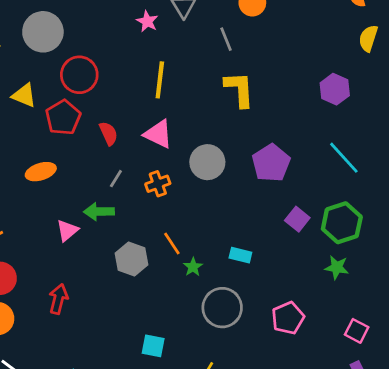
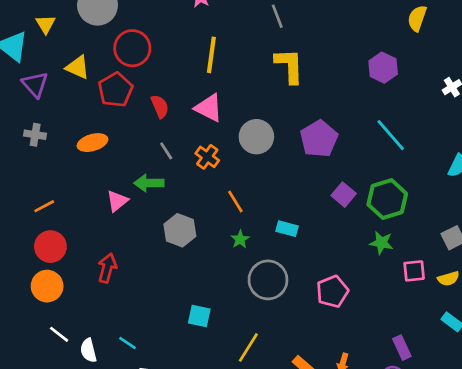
gray line: (116, 179) -> (166, 151), turned -66
orange cross: (158, 184) -> (207, 157), turned -35
orange line: (172, 244) -> (235, 202), moved
pink square: (357, 331) -> (414, 271), moved, turned -35

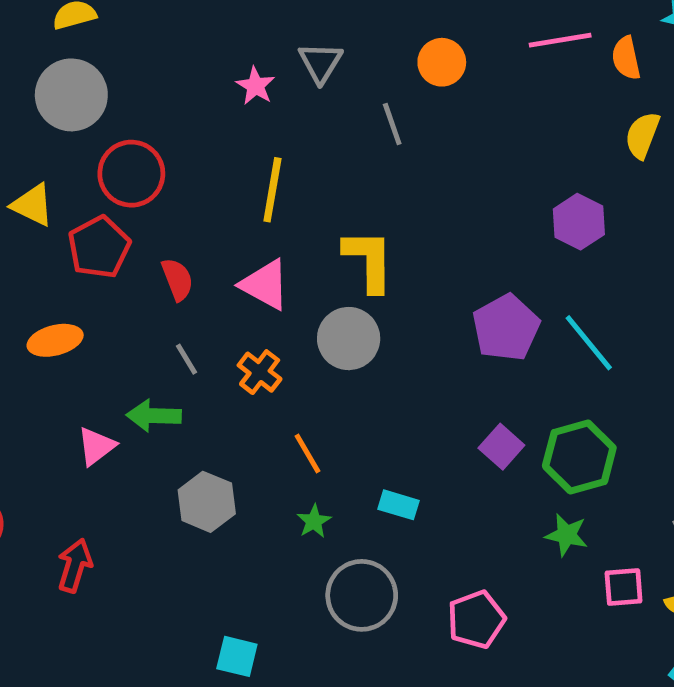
yellow L-shape: (289, 66) -> (369, 260), moved
purple pentagon: (319, 139) -> (506, 328), moved

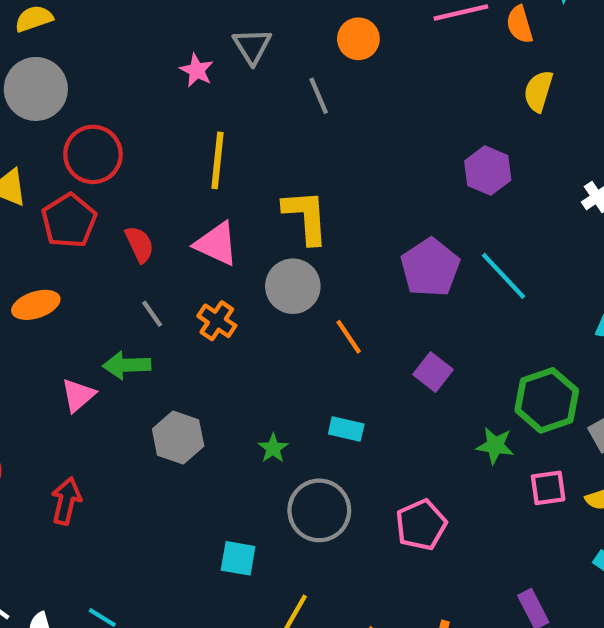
orange line: (308, 453) -> (349, 337), moved
green hexagon: (579, 457) -> (547, 400), moved
cyan square: (237, 656) -> (238, 558), moved

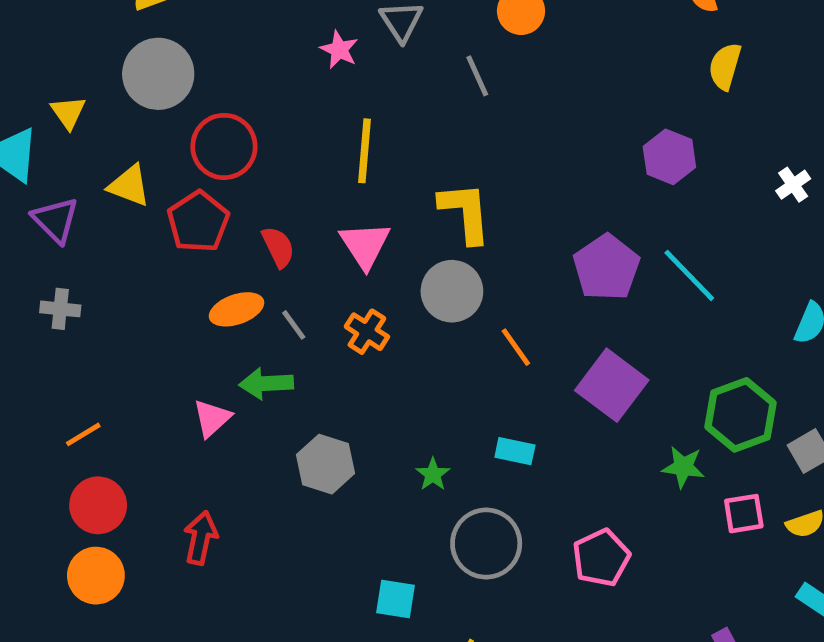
pink triangle: (216, 244) -> (365, 245), turned 33
orange ellipse: (36, 305) -> (237, 309), moved
purple square: (433, 372) -> (612, 385), size x1.6

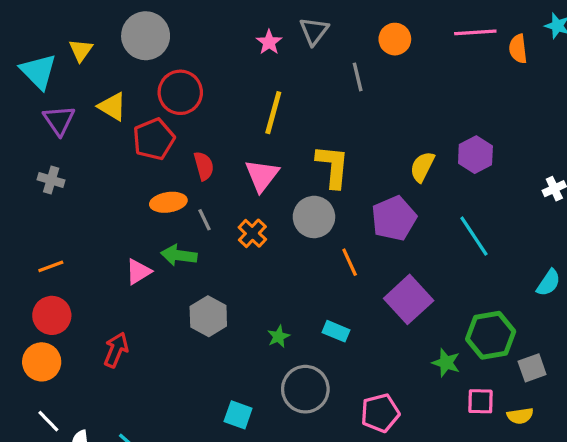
yellow semicircle: (725, 66) -> (422, 167), moved
purple pentagon: (606, 267) -> (394, 218), moved

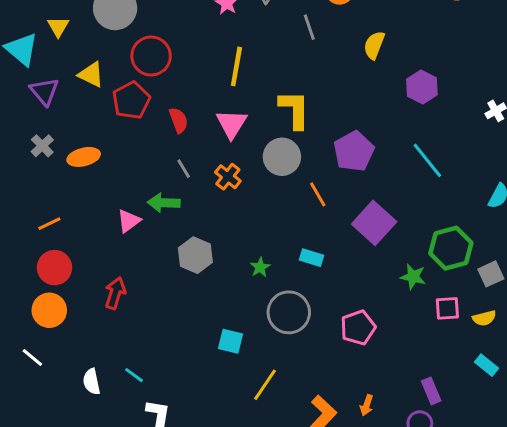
yellow semicircle: (422, 167) -> (374, 45), moved
gray cross: (51, 180) -> (42, 146), turned 35
orange ellipse: (168, 202) -> (84, 157), moved
white line: (48, 421) -> (32, 358), moved

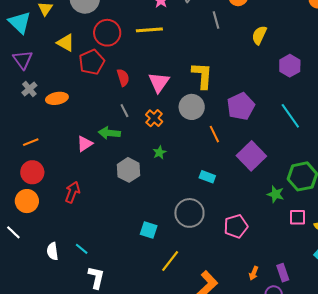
yellow line: (236, 66) -> (149, 30), moved, turned 72
purple triangle: (44, 91) -> (23, 60), moved
green star: (260, 267) -> (159, 152), moved
orange arrow: (367, 405) -> (254, 273), moved

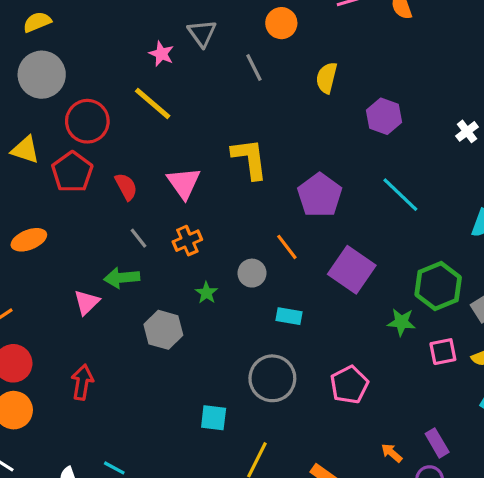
yellow line: (149, 30) -> (153, 104), turned 56
gray circle: (192, 107) -> (252, 273), moved, size x0.7
orange cross: (154, 118) -> (187, 241), turned 36
orange arrow: (254, 273) -> (392, 453), turned 120

